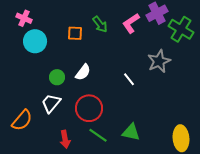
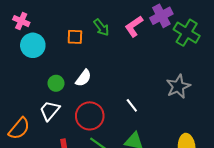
gray star: (159, 61) -> (178, 86), moved
white line: (129, 79) -> (132, 105), moved

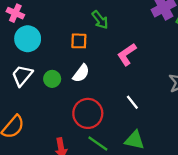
pink L-shape: (134, 26) -> (127, 54), moved
orange square: (75, 37) -> (79, 41), moved
white trapezoid: (50, 111) -> (22, 76), moved

